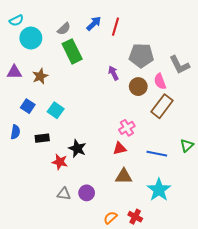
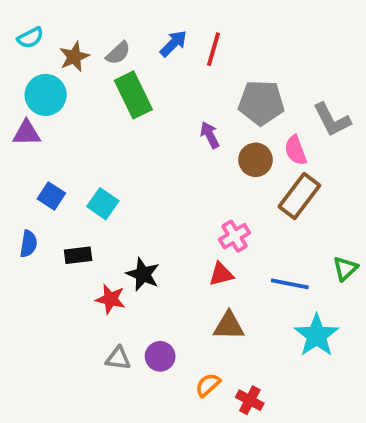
cyan circle: (31, 38) -> (46, 95), moved
brown star: (40, 76) -> (74, 57), moved
cyan star: (159, 190) -> (317, 335), moved
orange semicircle: (110, 218) -> (208, 385), moved

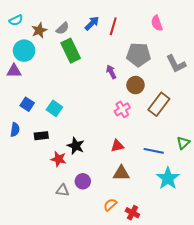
pink semicircle: (296, 150) -> (157, 23), moved
pink cross: (235, 236) -> (122, 109), moved
purple circle: (160, 356) -> (83, 181), moved

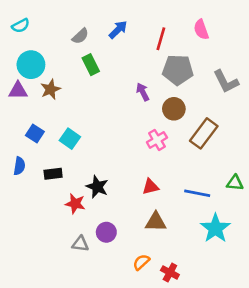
red line: (113, 26) -> (161, 39), moved
brown star: (39, 30) -> (50, 89), moved
green rectangle: (71, 51) -> (91, 65), size x0.7
green triangle: (183, 143) -> (235, 183), turned 48

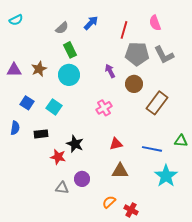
cyan circle: (31, 65) -> (69, 75), moved
gray L-shape: (226, 82) -> (164, 55), moved
pink cross: (157, 140) -> (104, 108), moved

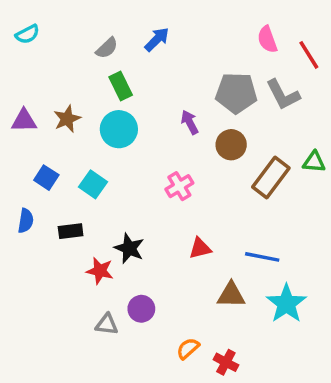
red line: (124, 30) -> (309, 55), moved, turned -48
green triangle: (181, 141) -> (314, 162), moved
brown triangle: (120, 171) -> (231, 295), moved

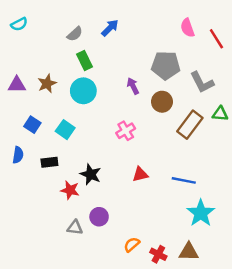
gray L-shape: (283, 95) -> (202, 82), moved
brown triangle: (231, 295) -> (189, 252), moved

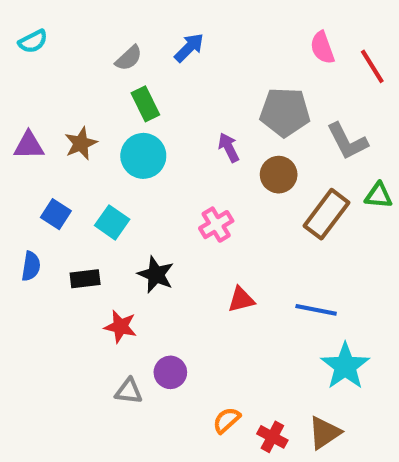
black star: (91, 174) -> (156, 275), moved
brown triangle: (189, 252) -> (324, 433), turned -35

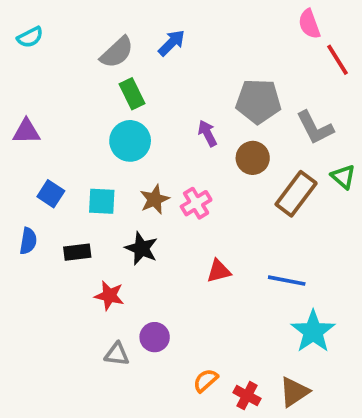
pink semicircle: (322, 48) -> (309, 24), moved
gray semicircle: (129, 58) -> (117, 52), size x1.4
brown star: (81, 143) -> (155, 199), moved
green triangle: (379, 195) -> (343, 177), turned 36
cyan square: (112, 222) -> (102, 201), turned -32

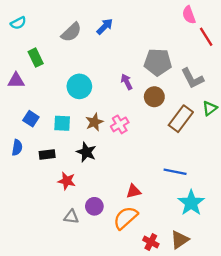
green rectangle: (132, 94) -> (36, 58), moved
green triangle: (343, 177) -> (210, 108), turned 42
red triangle: (219, 271) -> (134, 191), moved
orange semicircle: (206, 381) -> (125, 218), moved, size x1.6

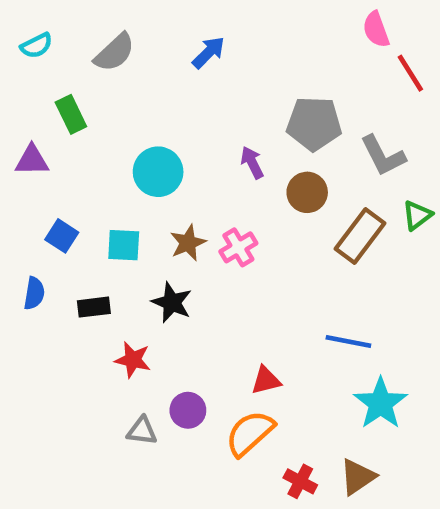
gray semicircle: (71, 32) -> (114, 52), moved

